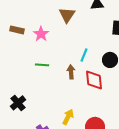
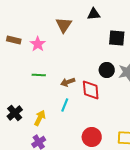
cyan line: (84, 55) -> (65, 105), moved
brown arrow: (71, 72) -> (68, 82), turned -104
yellow arrow: (68, 117) -> (40, 118), moved

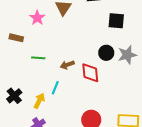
brown rectangle: (14, 40) -> (16, 38), moved
pink star: (38, 44) -> (37, 18), moved
cyan line: (65, 105) -> (55, 88), moved

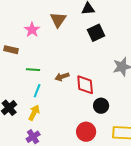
black square: (116, 21) -> (96, 33), moved, turned -30
black circle: (106, 53) -> (101, 106), moved
cyan line: (55, 88) -> (37, 91), moved

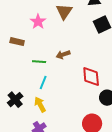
brown arrow: (62, 77) -> (63, 55), moved
yellow arrow: (34, 113) -> (40, 105), turned -56

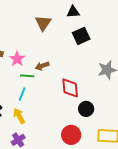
pink star: (38, 22) -> (17, 59), moved
green line: (39, 62) -> (27, 76), moved

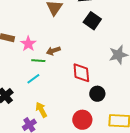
black square: (81, 36) -> (92, 21), turned -30
cyan line: (22, 94) -> (33, 79), turned 32
yellow arrow: (19, 116) -> (41, 110), moved

